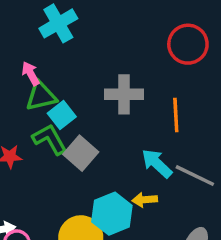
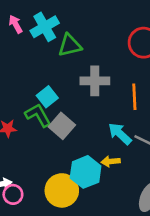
pink arrow: (31, 74) -> (16, 24), moved
green triangle: (41, 96) -> (70, 45), moved

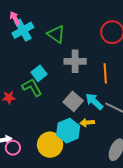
cyan cross: (45, 27) -> (23, 30), moved
green triangle: (70, 45) -> (56, 34), turned 48
gray square: (62, 126) -> (73, 101), moved

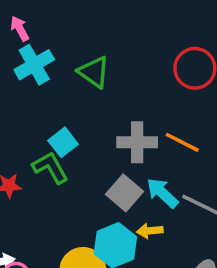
pink arrow: (15, 18) -> (20, 29), moved
gray cross: (75, 61) -> (137, 142), moved
orange line: (105, 73) -> (182, 142), turned -60

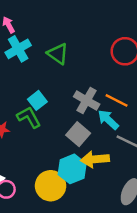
gray cross: (137, 142) -> (87, 100), turned 30
cyan arrow: (162, 193) -> (108, 120), moved
yellow arrow: (150, 231) -> (95, 159), size x1.6

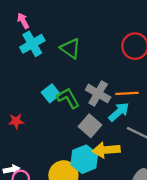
orange line: (117, 100) -> (127, 93), turned -30
green L-shape: (29, 117) -> (68, 98), moved
cyan arrow: (108, 120) -> (119, 112), turned 95

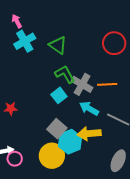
cyan square: (51, 93) -> (59, 95), moved
green L-shape: (68, 98) -> (65, 74), moved
cyan arrow: (119, 112) -> (89, 108), moved, turned -108
gray square: (90, 126) -> (57, 129), moved

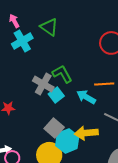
green triangle: (58, 45) -> (49, 27), moved
gray cross: (82, 84) -> (43, 84), moved
cyan arrow: (89, 108) -> (86, 97), moved

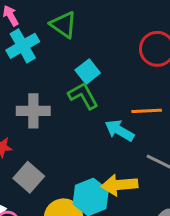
gray cross: (43, 84) -> (33, 111), moved, turned -30
cyan square: (56, 95) -> (88, 72), moved
gray square: (54, 128) -> (29, 177), moved

